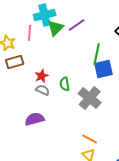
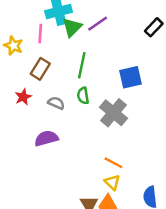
green line: (97, 54) -> (82, 65), moved
brown rectangle: (15, 62) -> (40, 69), moved, turned -42
red star: (42, 76) -> (23, 97), moved

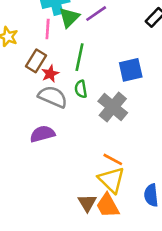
pink line: (40, 33) -> (48, 29), moved
red star: (23, 97) -> (50, 74), moved
gray semicircle: (56, 103) -> (53, 97), size x1.6
yellow triangle: (112, 182) -> (111, 180), size x1.6

